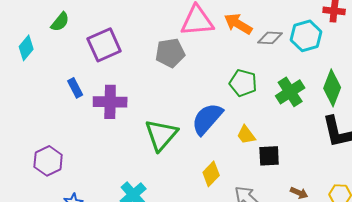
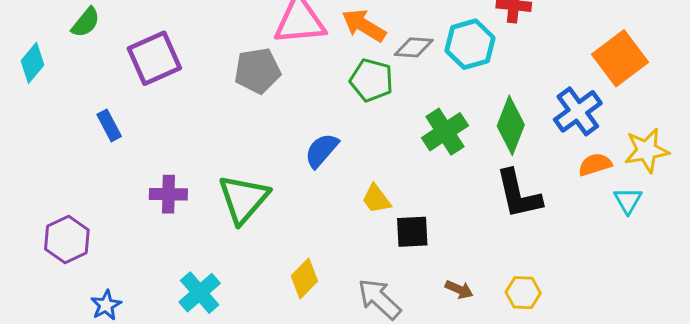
green pentagon: (243, 83) -> (372, 80), moved
purple cross: (110, 102) -> (168, 194), moved, size x0.7
blue semicircle: (207, 119) -> (322, 150), moved, size x0.7
yellow diamond: (211, 174) -> (304, 279), moved

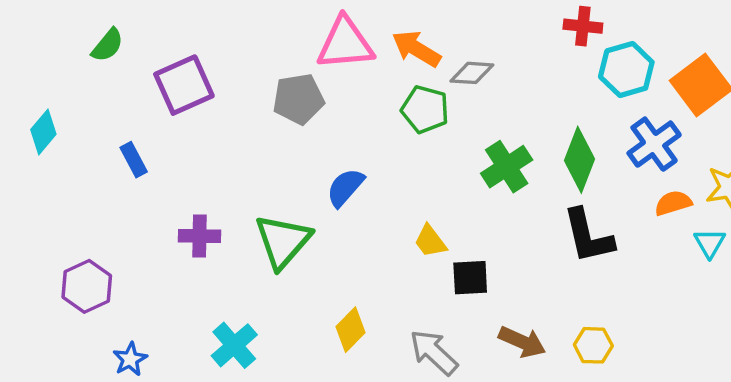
cyan hexagon: (470, 44) -> (626, 69), moved
cyan diamond: (33, 63) -> (43, 132), moved
blue semicircle: (322, 150) -> (345, 187), moved
brown arrow: (459, 290) -> (522, 342), size x1.5

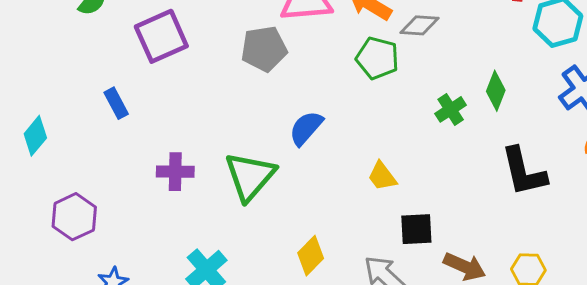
cyan diamond: (43, 132) -> (35, 136), moved
green diamond: (579, 160) -> (496, 91), moved, size x0.7
green cross: (507, 167) -> (451, 109), size x0.7
black square: (470, 278) -> (416, 229), moved

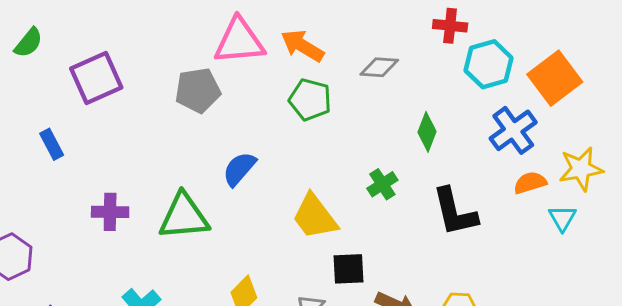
gray diamond: (419, 25) -> (379, 67), moved
green cross: (451, 109) -> (382, 184), moved
green triangle: (250, 176) -> (184, 217), turned 44
yellow trapezoid: (382, 176) -> (315, 217), size x1.6

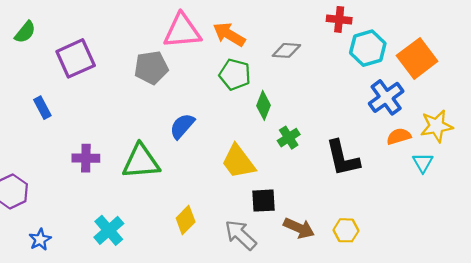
green diamond: (427, 132) -> (263, 105), moved

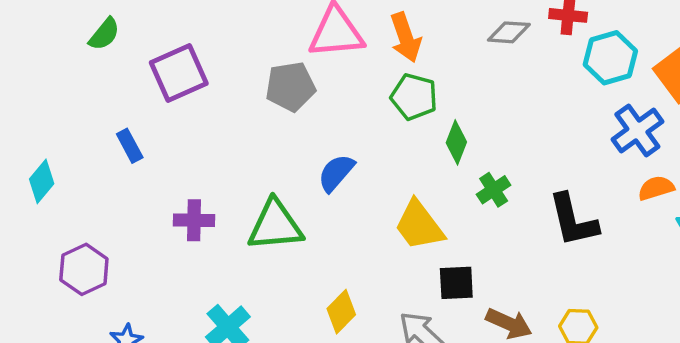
orange arrow: (229, 34) -> (406, 37), turned -140
gray diamond: (286, 50) -> (509, 32), moved

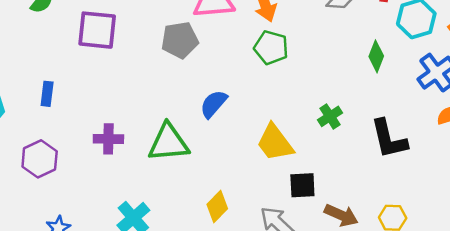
purple square: (179, 73) -> (97, 30), turned 30
green diamond: (456, 142) -> (376, 56), moved
blue rectangle: (130, 146) -> (47, 94), moved, turned 35
purple hexagon: (84, 269) -> (40, 159), moved

